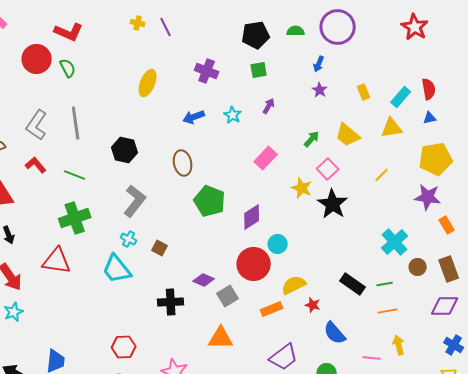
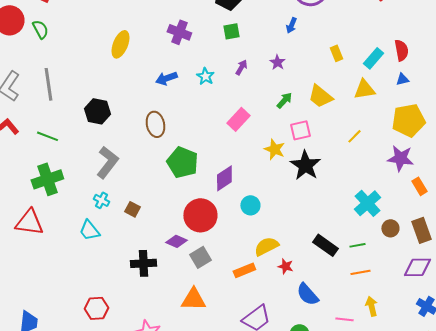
purple star: (320, 90) -> (277, 62), moved
pink square: (328, 169) -> (300, 130), turned 30
red circle: (254, 264) -> (200, 215), moved
cyan trapezoid: (117, 269) -> (89, 230), size x0.7

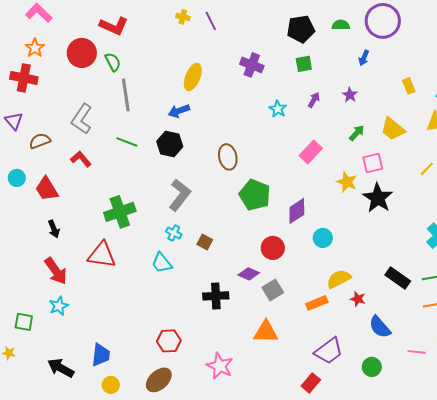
blue arrow: (166, 78) -> (179, 111), moved
gray line: (48, 84) -> (126, 95), moved
green line: (47, 136) -> (127, 142), moved
red circle: (200, 215) -> (273, 248), size x0.7

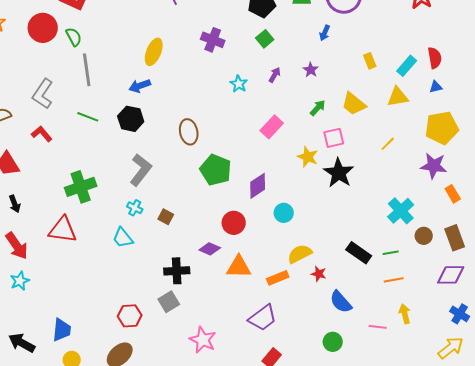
green square: (304, 64) -> (265, 39), turned -30
gray square: (273, 290) -> (169, 302), moved
orange triangle: (266, 332) -> (239, 267), moved
purple trapezoid: (329, 351) -> (263, 318), moved
pink star: (220, 366) -> (203, 340), moved

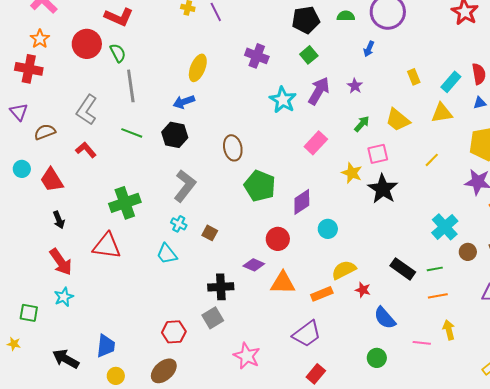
purple arrow: (275, 75) -> (319, 91), size x1.8
cyan star: (239, 84) -> (283, 100), size x1.5

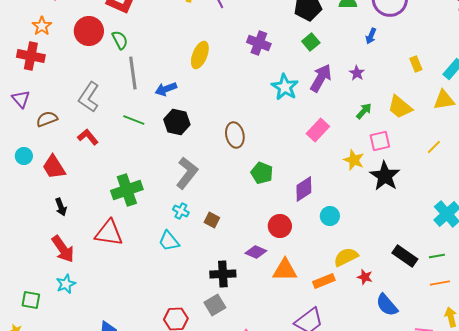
blue arrow: (184, 102) -> (166, 89), moved
green pentagon: (260, 186) -> (262, 173), size x0.7

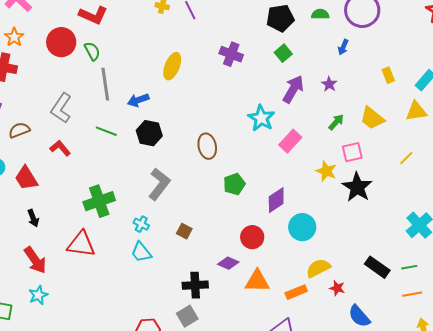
cyan star: (285, 87) -> (261, 118), moved
green pentagon: (262, 173) -> (234, 184), turned 30
cyan cross: (181, 211) -> (141, 224), moved
cyan circle: (330, 216) -> (302, 227), size x1.4

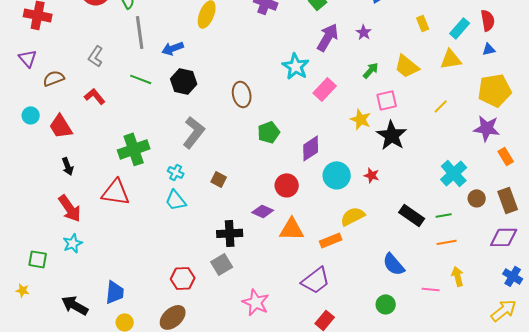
gray L-shape: (61, 108) -> (96, 56), size x0.7
red star: (337, 288) -> (372, 175), moved

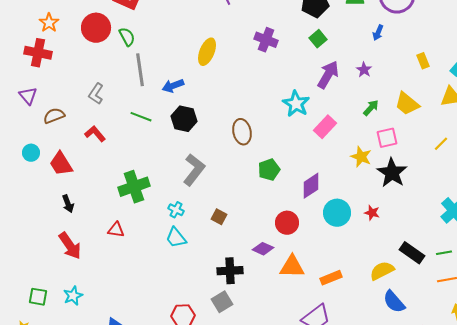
red triangle: (116, 192) -> (116, 230), size x0.6
yellow semicircle: (353, 216) -> (382, 271), moved
cyan star: (73, 243) -> (73, 296), moved

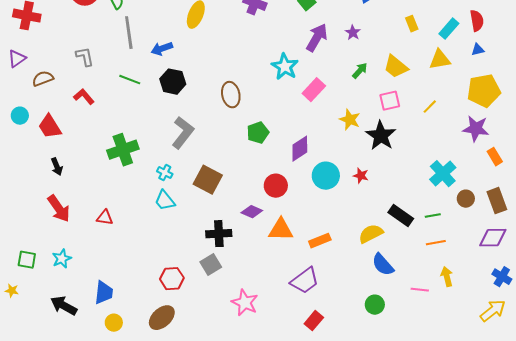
gray L-shape: (96, 94) -> (85, 57), turned 135
purple triangle: (28, 96) -> (17, 59), turned 36
pink square: (387, 138) -> (390, 101), moved
brown square: (219, 217) -> (208, 180), size x1.8
red triangle: (116, 230) -> (105, 218), moved

